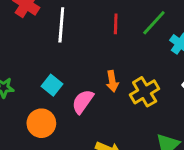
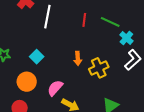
green line: (154, 23) -> (110, 22), turned 66
pink semicircle: (83, 102) -> (55, 88), moved

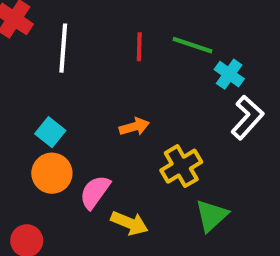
orange arrow: (78, 58) -> (134, 127), turned -96
yellow cross: (99, 68) -> (181, 166), moved
orange circle: (27, 82) -> (52, 173), moved

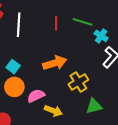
orange arrow: (134, 127) -> (55, 63), size x1.6
pink semicircle: (95, 192) -> (36, 96), turned 30
green triangle: (212, 216) -> (94, 106), turned 30

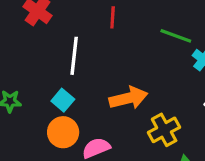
red line: (56, 23) -> (113, 17), moved
white line: (19, 25) -> (74, 56), moved

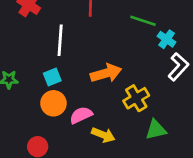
cyan square: (63, 100) -> (52, 77), turned 30

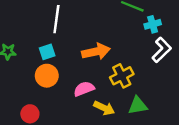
cyan cross: (167, 39) -> (153, 24), turned 35
pink semicircle: (81, 115) -> (84, 89), moved
yellow arrow: (103, 135) -> (104, 108), moved

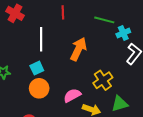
orange arrow: (96, 52) -> (78, 49), moved, turned -45

